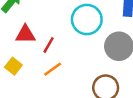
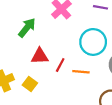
orange line: (53, 69) -> (81, 72), moved, turned 42

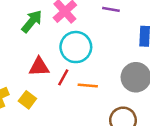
green arrow: (27, 28) -> (32, 21), moved
cyan circle: (93, 42) -> (76, 47), moved

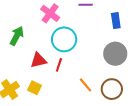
green arrow: (32, 21) -> (17, 36), moved
orange line: (88, 85) -> (85, 85), moved, turned 56

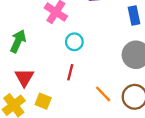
cyan circle: (64, 39) -> (74, 42), size x0.6
red triangle: (39, 60) -> (24, 77), moved, turned -42

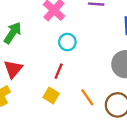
yellow square: (43, 101) -> (51, 95), moved

